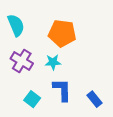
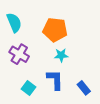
cyan star: (53, 62) -> (61, 55), moved

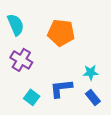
cyan star: (61, 55) -> (91, 72), moved
blue L-shape: (55, 80) -> (61, 88), turned -95

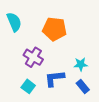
purple cross: (21, 60) -> (33, 57), moved

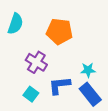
cyan semicircle: (14, 22) -> (15, 24), turned 42
blue rectangle: (83, 86) -> (90, 94), size x1.5

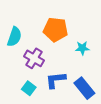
cyan semicircle: (15, 24) -> (14, 37), moved
cyan star: (88, 70) -> (82, 48), moved

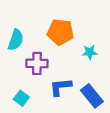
purple cross: (34, 58) -> (37, 63), turned -30
cyan square: (29, 88) -> (21, 98), moved

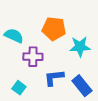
cyan semicircle: (16, 40) -> (14, 36), turned -84
cyan star: (90, 52) -> (80, 47), size x1.5

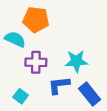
orange pentagon: (54, 29) -> (36, 20), moved
cyan star: (80, 47) -> (76, 61), moved

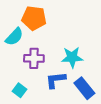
cyan semicircle: (15, 39) -> (14, 37), turned 108

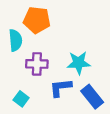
cyan semicircle: (14, 37) -> (15, 40), turned -48

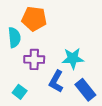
blue L-shape: (61, 88) -> (56, 81), turned -55

